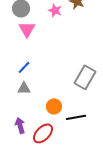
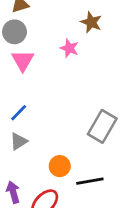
pink star: (55, 10) -> (69, 48), moved
gray triangle: (24, 88) -> (19, 141), turned -32

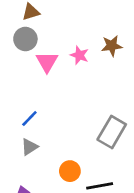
brown star: (91, 22) -> (112, 46), moved, turned -30
pink triangle: (23, 61) -> (47, 62), moved

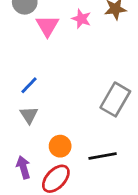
gray triangle: (29, 147) -> (29, 115), turned -30
orange circle: (70, 171) -> (60, 146), moved

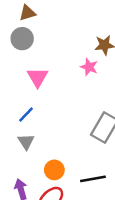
pink star: (81, 19) -> (89, 67), moved
pink triangle: (47, 26) -> (38, 77), moved

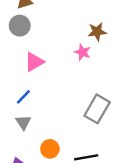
pink triangle: (38, 77) -> (34, 62), turned 30

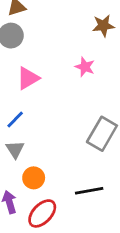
brown star: (97, 32) -> (103, 26), moved
orange circle: (50, 149) -> (34, 178), moved

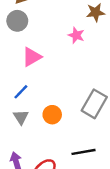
pink star: (85, 67) -> (76, 35), moved
orange circle: (34, 178) -> (52, 115), moved

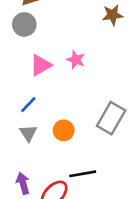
pink star: (76, 35) -> (76, 60), moved
black line: (83, 152) -> (83, 174), moved

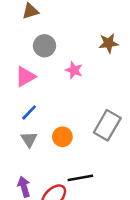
brown star: (113, 15) -> (109, 43), moved
gray circle: (24, 24) -> (44, 46), moved
pink triangle: (41, 65) -> (25, 77), moved

